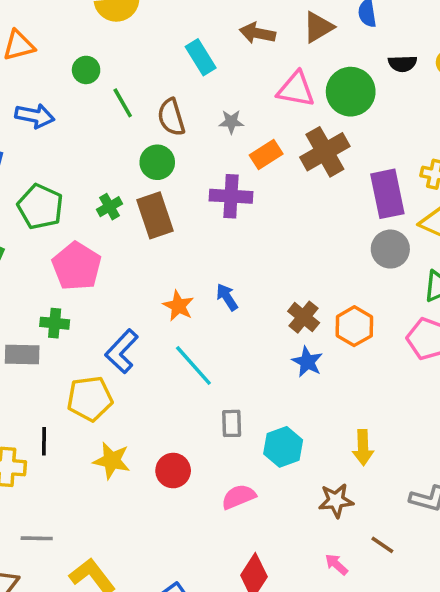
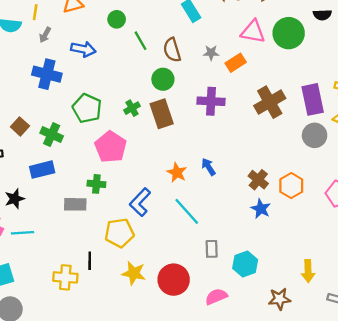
brown cross: (325, 152) -> (270, 102), moved
orange rectangle: (266, 154) -> (236, 63), moved
yellow arrow: (363, 448) -> (308, 271), moved
red circle: (173, 471) -> (174, 280), size x1.4

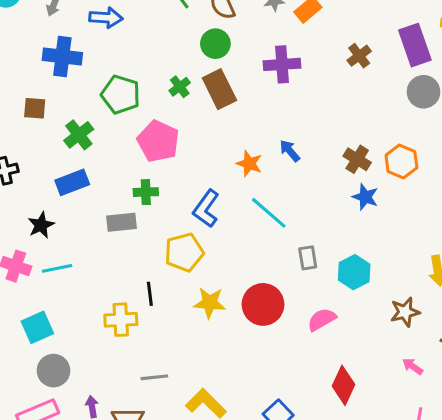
brown cross: (270, 102) -> (359, 56), size x0.6
brown square: (20, 126) -> (35, 108), moved, turned -30
green cross: (52, 135) -> (79, 135), turned 35

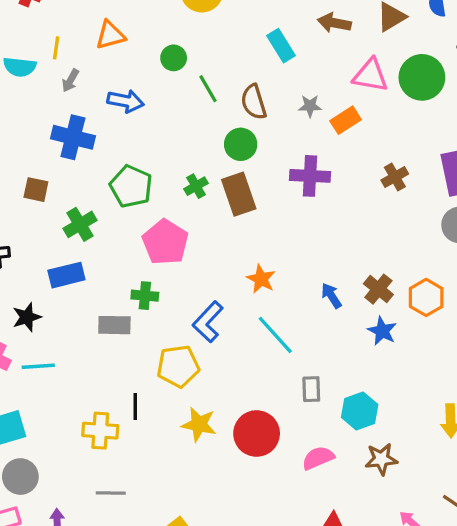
blue arrow: (290, 151) -> (331, 296), moved
brown star: (405, 312) -> (381, 459), moved
gray line: (154, 377) -> (111, 493), moved

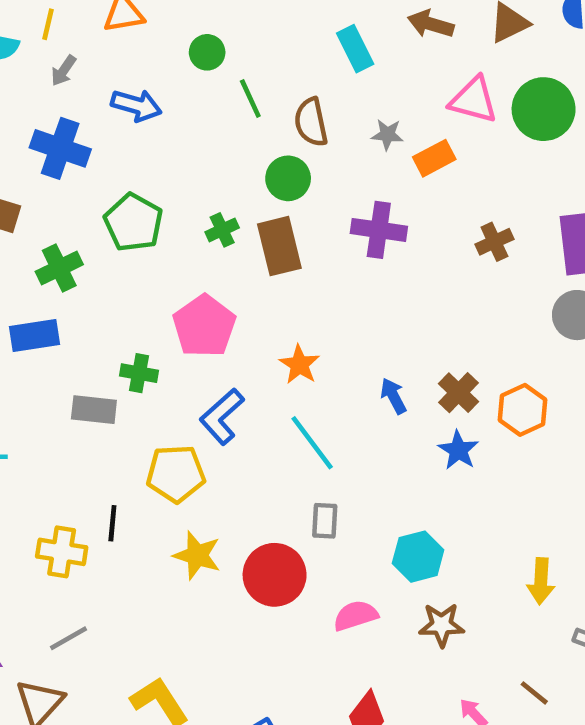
pink pentagon: (165, 242) -> (204, 326), moved
gray rectangle: (311, 389) -> (325, 521), moved
gray line: (111, 493) -> (68, 638), turned -36

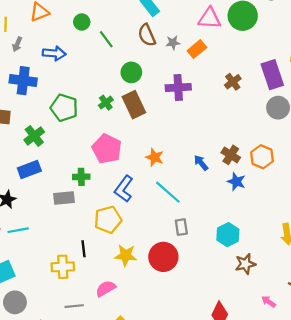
brown semicircle: (311, 122) -> (147, 35), moved
pink semicircle: (356, 616) -> (106, 289), moved
gray line: (68, 638) -> (74, 306), turned 36

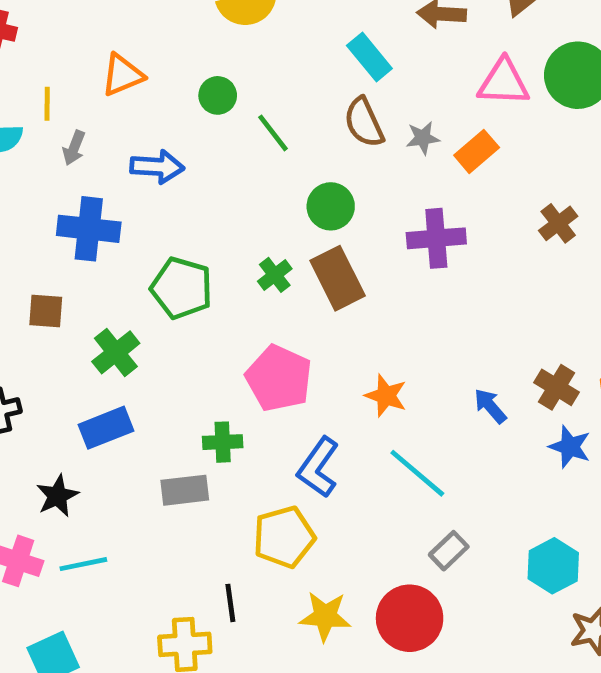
gray rectangle: (181, 227) -> (449, 551), turned 56

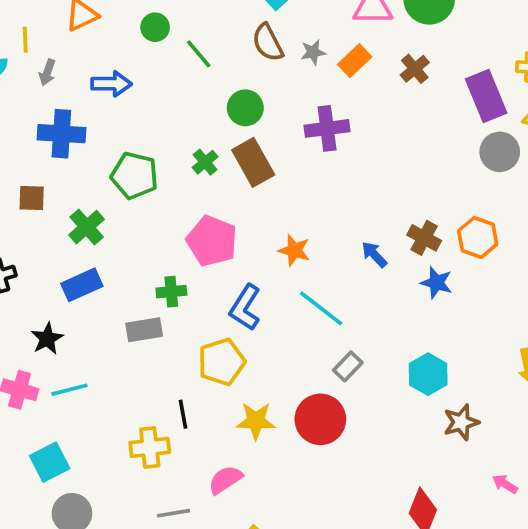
brown cross: (558, 223) -> (415, 69), moved

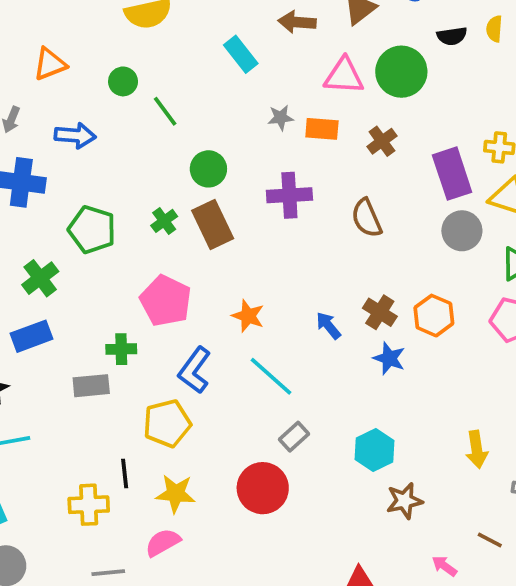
brown semicircle: (268, 43) -> (367, 218), moved
orange rectangle: (355, 61) -> (322, 129), turned 44
yellow star: (256, 421) -> (176, 494), moved

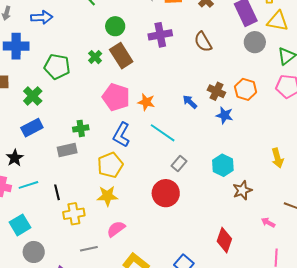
pink pentagon: (166, 301) -> (116, 97), moved
black line: (125, 473) -> (57, 192), moved
yellow star: (176, 494) -> (107, 196), moved

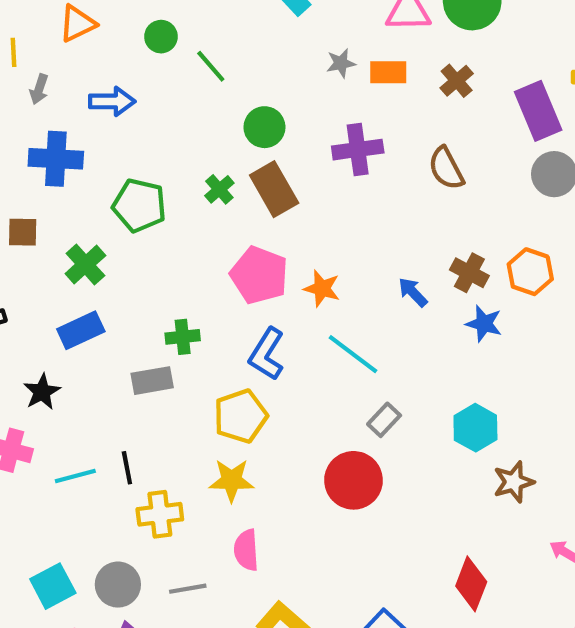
cyan line: (28, 185) -> (75, 476), moved
cyan square: (20, 225) -> (53, 586), moved
pink semicircle: (116, 229) -> (246, 550), turned -60
gray circle: (34, 252) -> (118, 585), moved

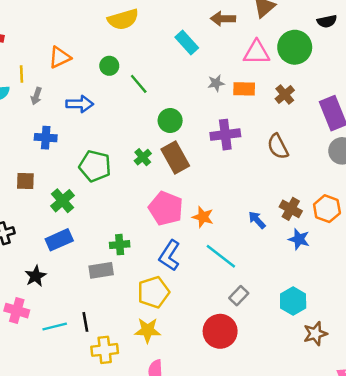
blue cross: (56, 159) -> (46, 138), size x0.7

